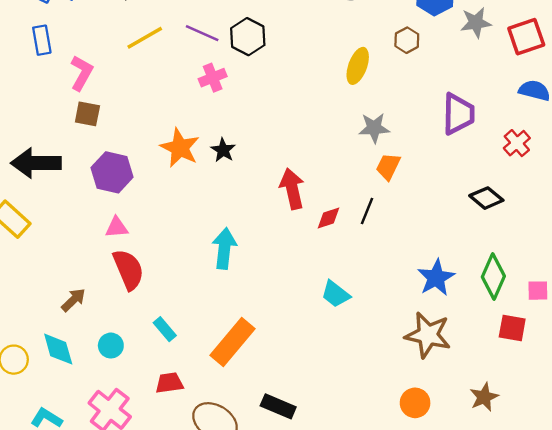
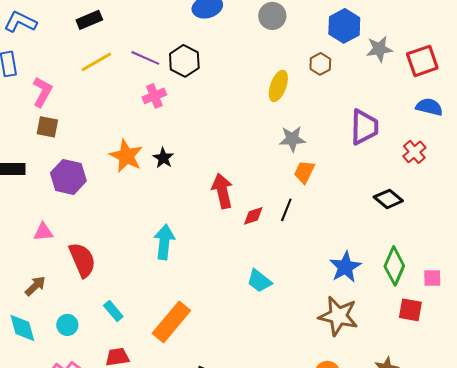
pink triangle: (117, 227) -> (43, 232), moved

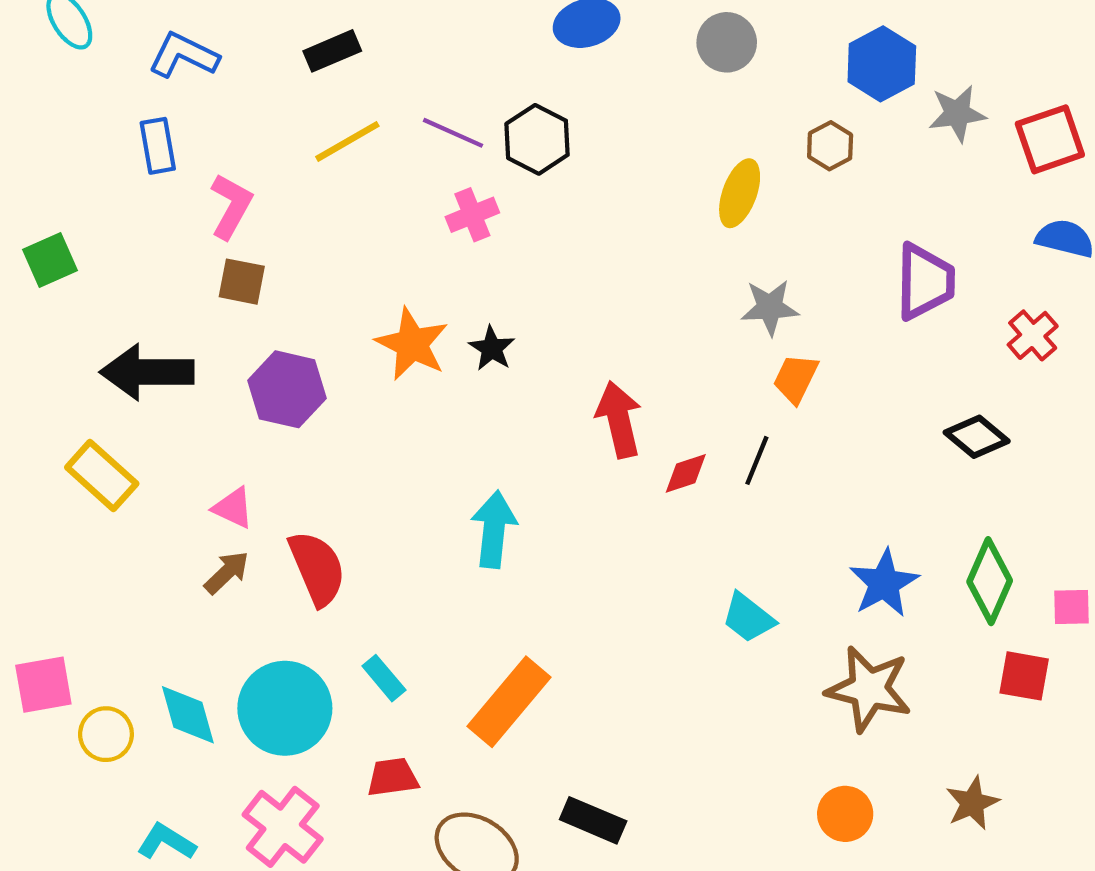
pink triangle: (43, 232) -> (233, 508), turned 30
cyan trapezoid: (259, 281) -> (748, 618), moved
brown arrow: (35, 286) -> (227, 572), moved
cyan circle: (67, 325) -> (285, 708), size x2.0

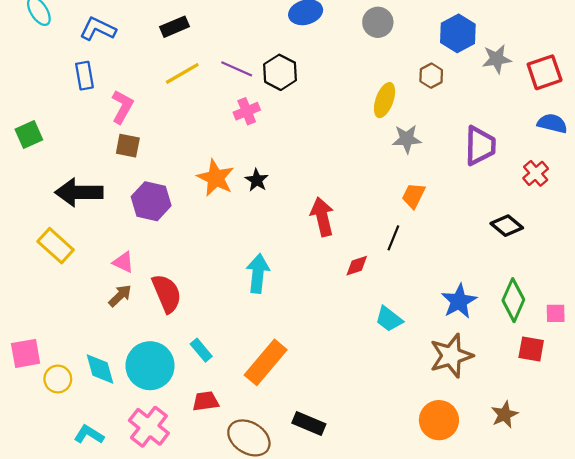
gray star: (770, 307) -> (407, 139), moved
red diamond: (686, 473) -> (357, 266), moved
brown star: (869, 689) -> (451, 356), turned -30
orange circle: (845, 814) -> (439, 420), size x1.4

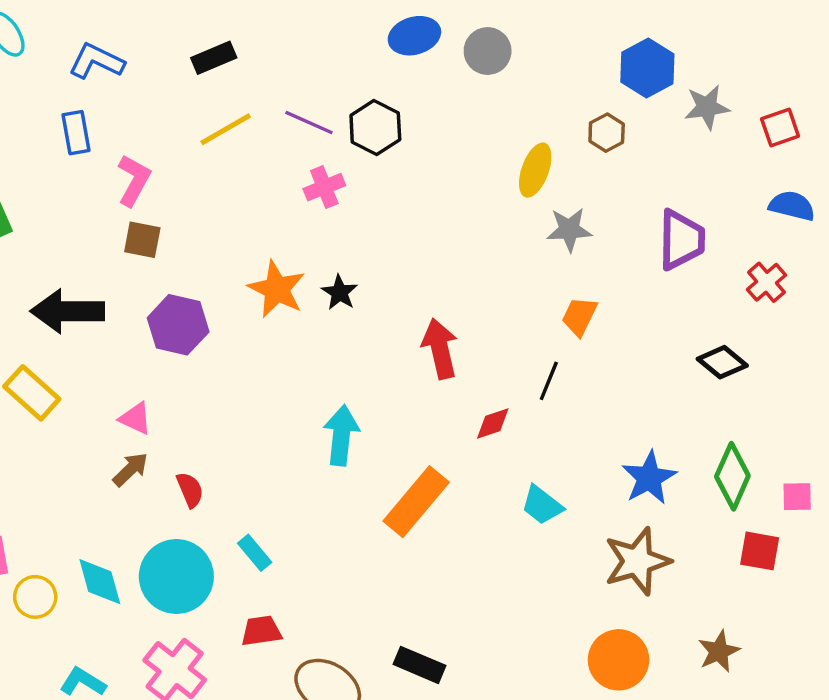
gray circle: (378, 22) -> (488, 51), moved
red square: (545, 72) -> (780, 128), size x0.7
red semicircle: (167, 293) -> (190, 490), moved, size x0.6
orange rectangle: (266, 362) -> (416, 502), moved

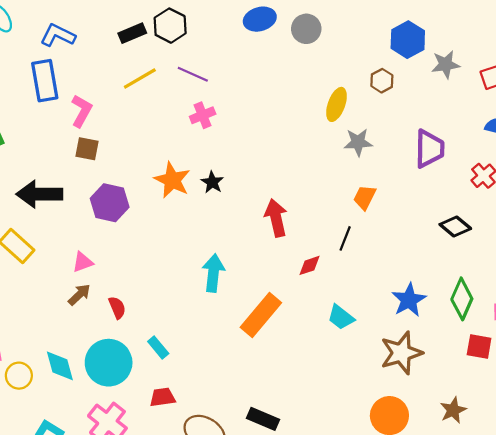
black hexagon: (375, 128) -> (170, 26), moved
blue rectangle: (76, 133) -> (45, 81), size x1.5
pink triangle: (136, 418) -> (83, 262), turned -45

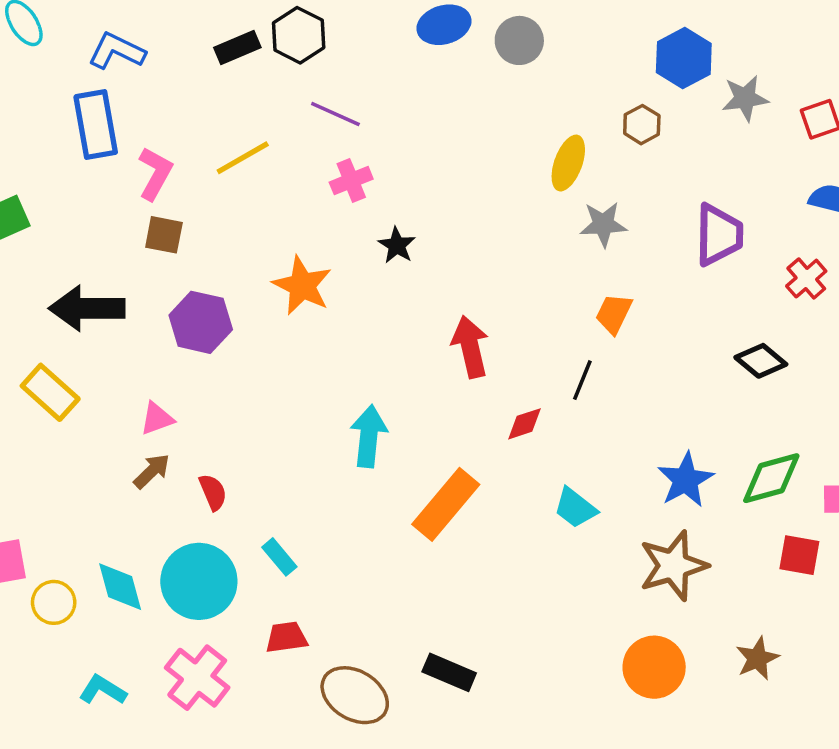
yellow line: (140, 79) -> (243, 158), moved
black star: (212, 182) -> (397, 245), moved
green diamond: (462, 299) -> (771, 478), turned 51

